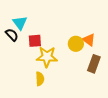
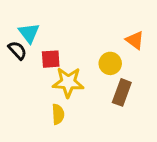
orange triangle: (89, 40) -> (135, 40), moved
brown rectangle: (94, 64) -> (122, 92), moved

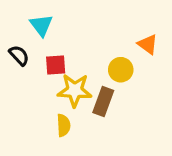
cyan triangle: (29, 33) -> (41, 25), moved
brown rectangle: (122, 92) -> (103, 101), moved

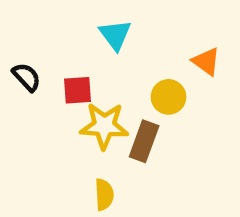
cyan triangle: (41, 25) -> (115, 35), moved
yellow semicircle: (64, 125) -> (104, 195), moved

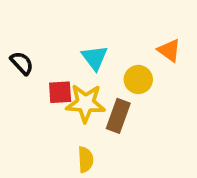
cyan triangle: (115, 35) -> (95, 58), moved
red square: (78, 90) -> (60, 92), moved

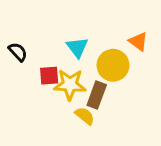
yellow circle: (138, 79) -> (113, 65), size x1.4
yellow semicircle: (86, 160) -> (85, 116), moved, turned -48

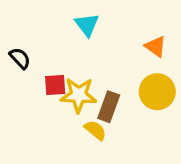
cyan triangle: (77, 47) -> (87, 25), moved
yellow circle: (113, 65) -> (157, 92), moved

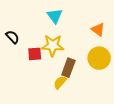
yellow star: (79, 95) -> (53, 45), moved
yellow semicircle: (95, 130) -> (60, 82), turned -88

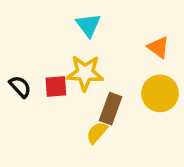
black semicircle: (12, 37) -> (20, 87), moved

